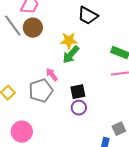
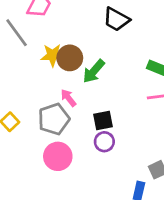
brown circle: (33, 28) -> (70, 58), moved
yellow star: (69, 41) -> (52, 55), moved
pink circle: (22, 132) -> (58, 156), moved

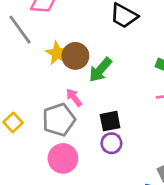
yellow star: (52, 55) -> (57, 53), turned 30

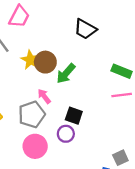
black square: (110, 121) -> (74, 116), turned 30
purple circle: (111, 143) -> (66, 134), moved

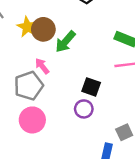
black square: (74, 116) -> (91, 87), moved
purple circle: (66, 134) -> (84, 109), moved

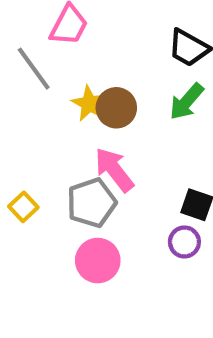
green arrow: (65, 42) -> (186, 102), moved
pink arrow: (42, 66) -> (114, 170), size x1.6

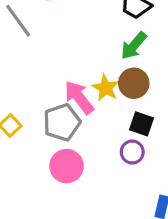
yellow star: (89, 104) -> (106, 88), moved
brown circle: (116, 108) -> (134, 83), moved

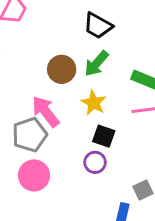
brown circle: (134, 83) -> (62, 69), moved
yellow star: (106, 88) -> (94, 103), moved

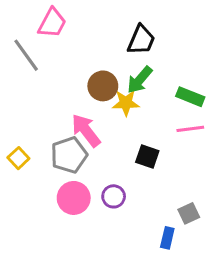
black trapezoid: (98, 26) -> (141, 40), turned -96
yellow star: (94, 103) -> (126, 103), moved, turned -30
purple circle: (95, 162) -> (114, 196), moved

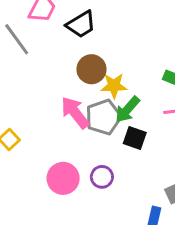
black trapezoid: (141, 40) -> (81, 24), moved, turned 36
green arrow: (140, 80) -> (127, 110), moved
gray pentagon: (69, 155) -> (103, 117), moved

